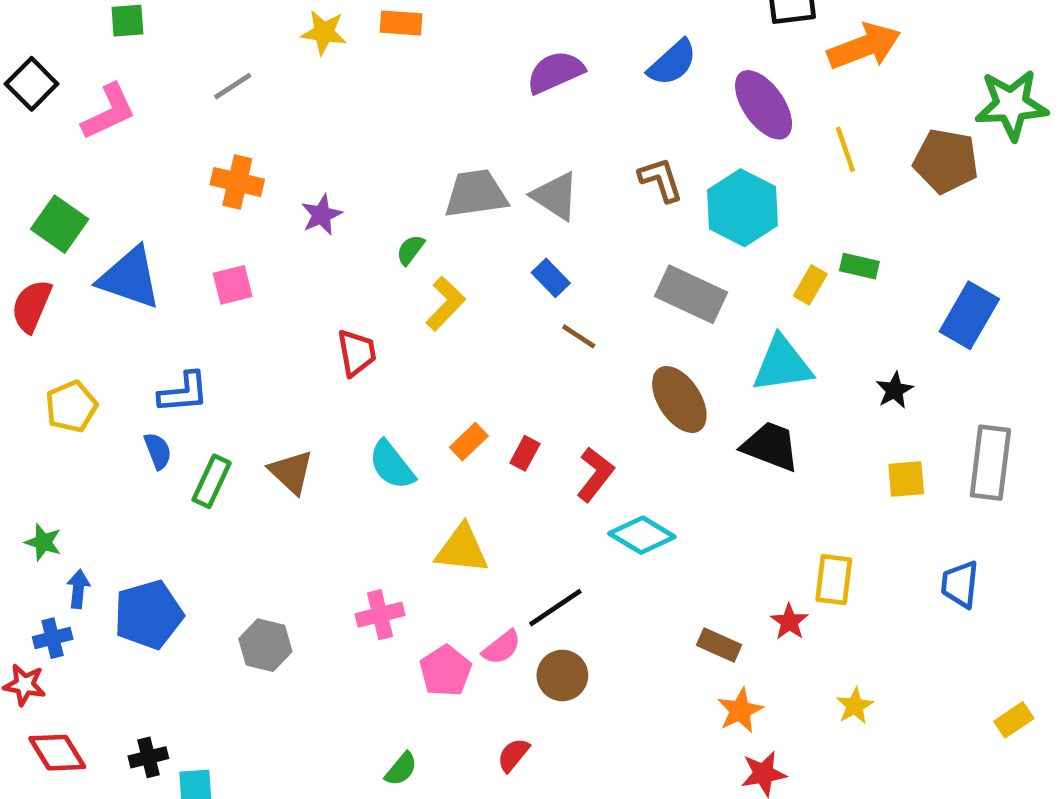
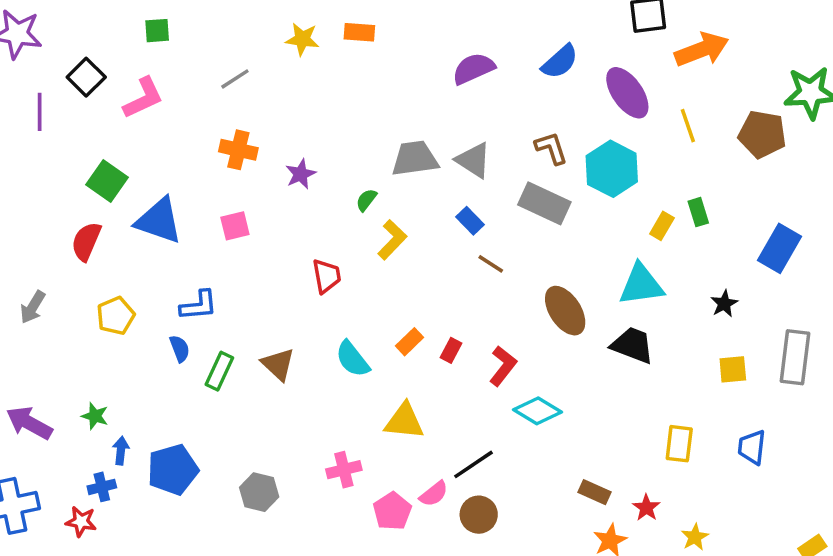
green rectangle: (859, 266) -> (698, 212), turned 60
gray rectangle: (691, 294) -> (544, 203), moved
blue trapezoid: (960, 584) -> (752, 447), moved
red star: (789, 622) -> (646, 508), moved

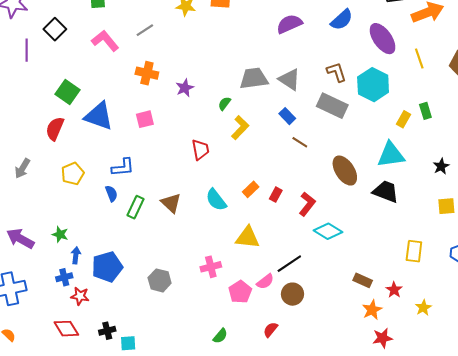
pink L-shape: (143, 98) -> (105, 41), moved, turned -104
red star: (81, 522) -> (80, 296), moved

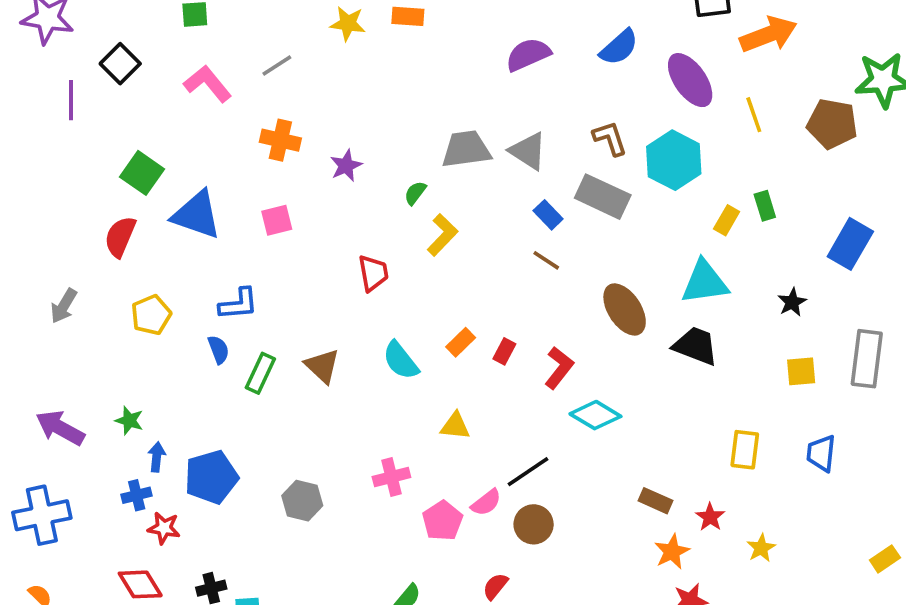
blue rectangle: (287, 116) -> (548, 215), moved
yellow triangle: (247, 238) -> (455, 426), size x0.7

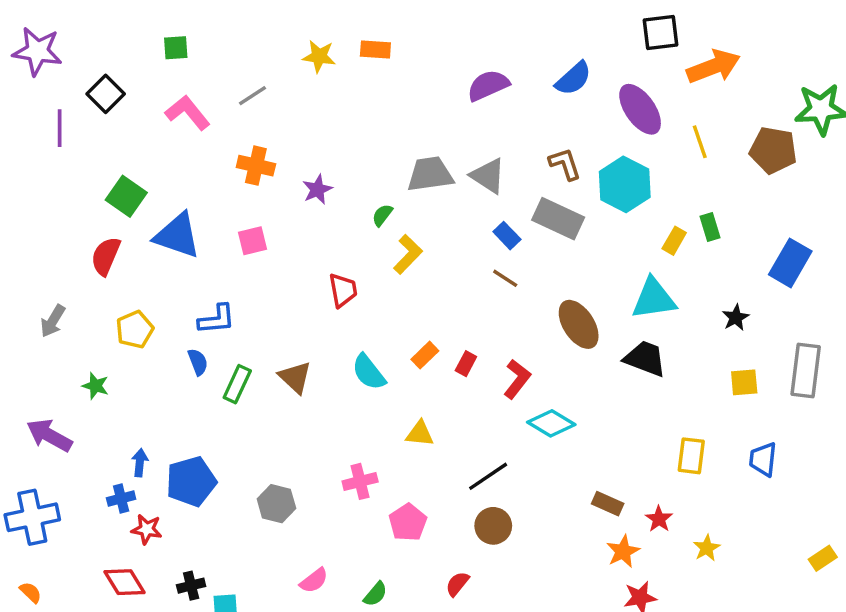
green star: (129, 421) -> (95, 386), moved
pink semicircle: (486, 502) -> (314, 580), moved

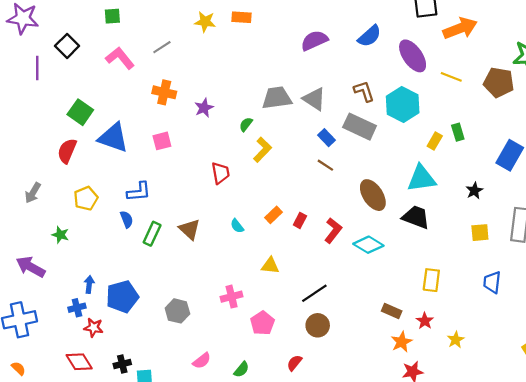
yellow line: (700, 142) -> (451, 77), turned -50
cyan semicircle: (369, 372) -> (237, 226), size x0.6
cyan diamond: (551, 423) -> (368, 245), moved
yellow rectangle: (691, 456) -> (431, 280), moved

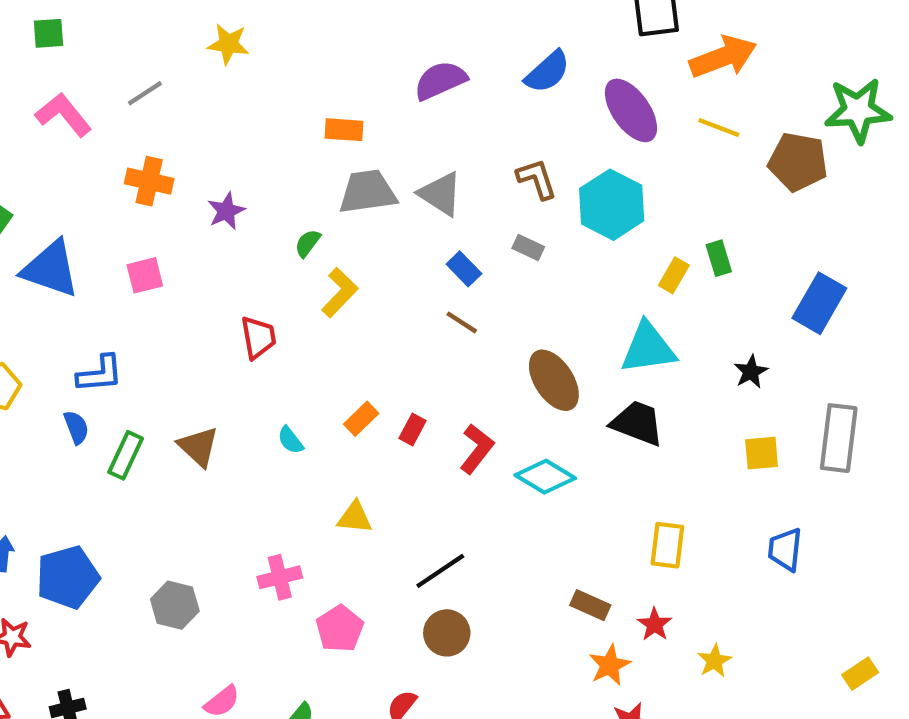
orange rectangle: (241, 17) -> (344, 130), moved
yellow line: (451, 77) -> (719, 128), moved
gray rectangle: (360, 127) -> (528, 247), size x0.5

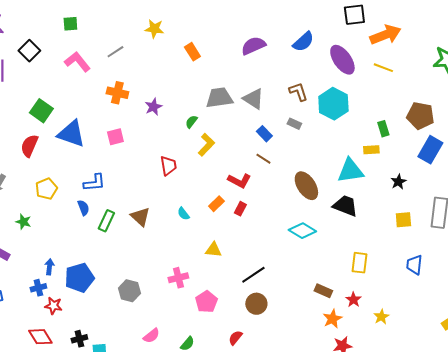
orange rectangle: (344, 130) -> (192, 52), moved, turned 54
brown pentagon: (798, 162) -> (420, 116), moved
yellow rectangle: (674, 275) -> (371, 150), moved, turned 56
red L-shape: (477, 449) -> (239, 181), moved, turned 80

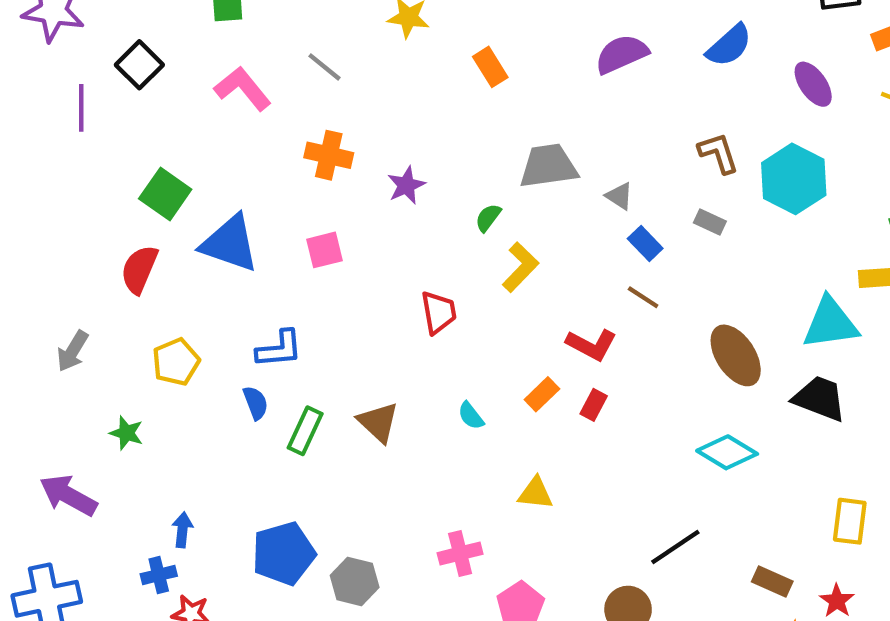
gray line: (115, 52) -> (324, 67), turned 72
purple ellipse: (342, 60) -> (813, 84), size x0.7
gray triangle: (253, 99) -> (619, 196), moved, size x0.6
black line: (253, 275) -> (675, 547), moved
blue pentagon: (79, 278) -> (284, 553), moved

